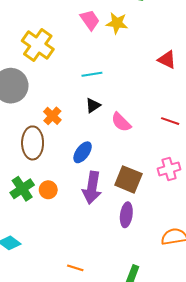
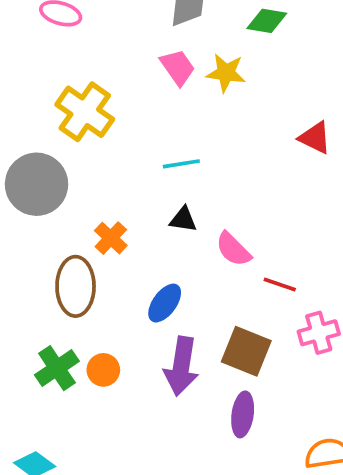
black triangle: (93, 105) -> (183, 219), turned 42
red line: (170, 121) -> (280, 284), moved

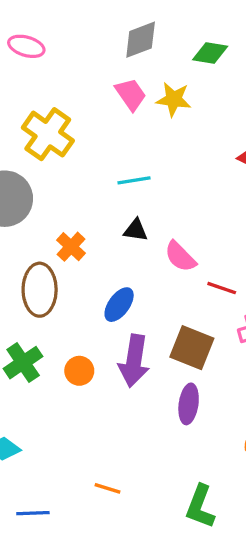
orange circle: (103, 370) -> (79, 371), moved

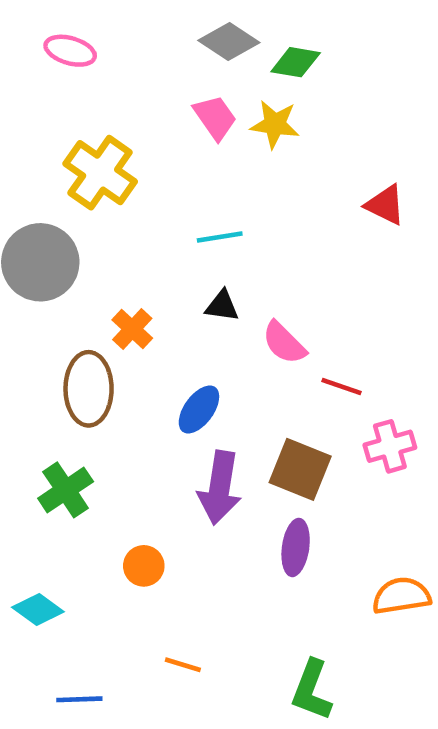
gray diamond: (141, 40) -> (229, 42), turned 54
green diamond: (210, 53) -> (296, 62), moved
orange circle: (79, 371) -> (144, 566), moved

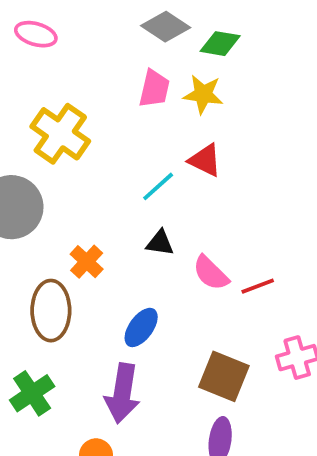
pink trapezoid: (215, 117) -> (154, 89), turned 48
red triangle: (385, 205) -> (205, 160), moved
cyan line: (220, 237) -> (158, 186), turned -33
red line: (342, 386) -> (258, 286), moved, turned -40
purple arrow: (220, 488) -> (122, 393), moved

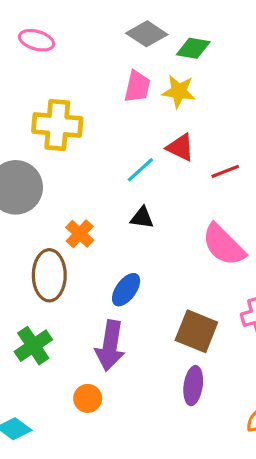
yellow cross: (60, 134) -> (57, 125), turned -30
pink semicircle: (211, 273) -> (224, 245), moved, size x1.4
red line: (258, 286) -> (225, 171), moved

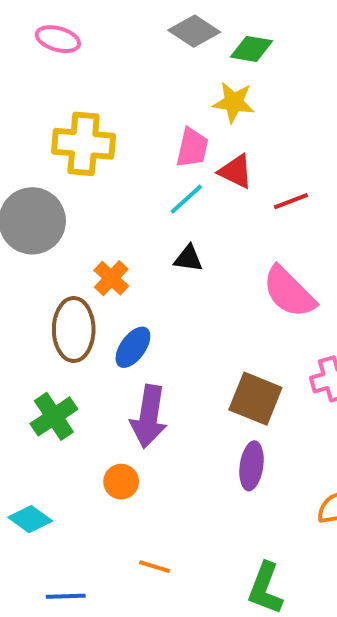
pink trapezoid: (137, 87) -> (192, 148), moved
blue ellipse: (126, 290) -> (133, 347), moved

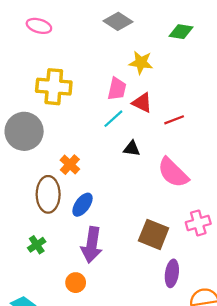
green diamond: (251, 49) -> (181, 32), moved
black triangle: (188, 258) -> (132, 149), moved
green cross: (54, 416) -> (37, 245), size x0.7
purple ellipse: (251, 466) -> (172, 273), moved

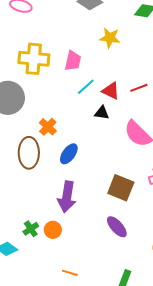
pink trapezoid: (117, 89) -> (73, 61), moved
red triangle: (142, 103) -> (111, 91), moved
blue ellipse: (82, 205) -> (69, 154), moved
green cross: (37, 245) -> (31, 229), moved
purple ellipse: (172, 273) -> (117, 227), moved, turned -50

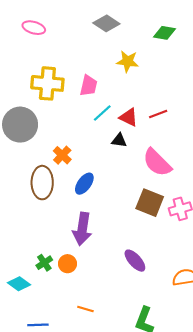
brown square: (121, 188) -> (150, 203), moved

